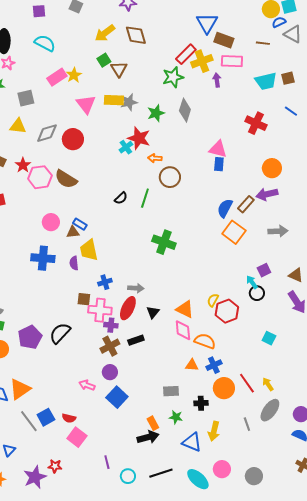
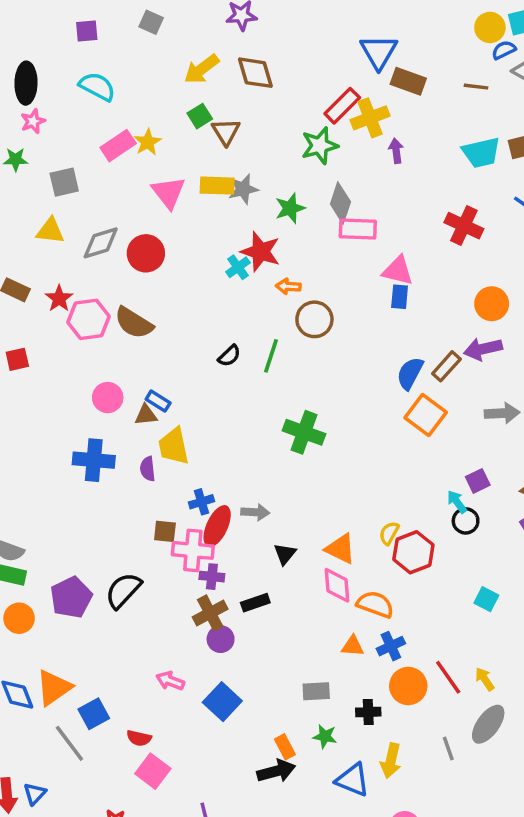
pink rectangle: (232, 61) -> (358, 229), moved
red ellipse: (128, 308) -> (217, 526), moved
purple circle: (110, 372) -> (221, 639), moved
blue square: (46, 417) -> (94, 714), moved

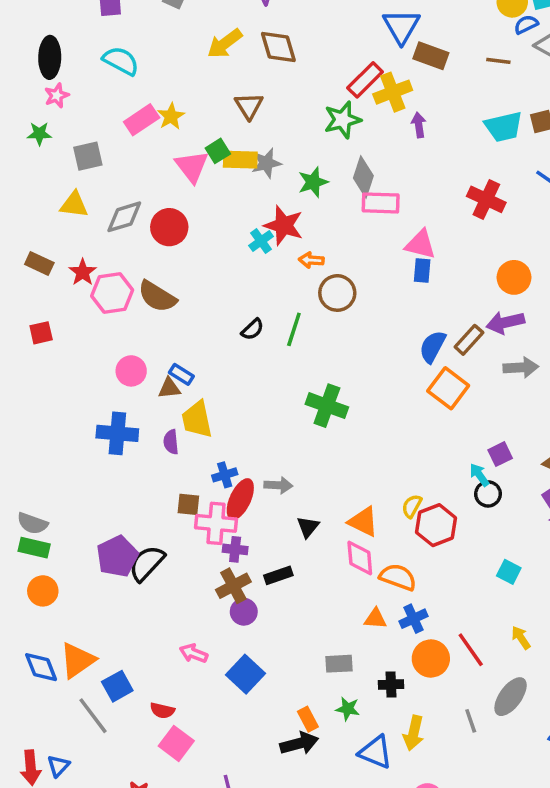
green square: (200, 116) -> (218, 151), moved
gray arrow: (502, 413) -> (521, 367), moved
purple pentagon: (71, 597) -> (117, 556), moved
yellow arrow: (485, 679) -> (521, 638), moved

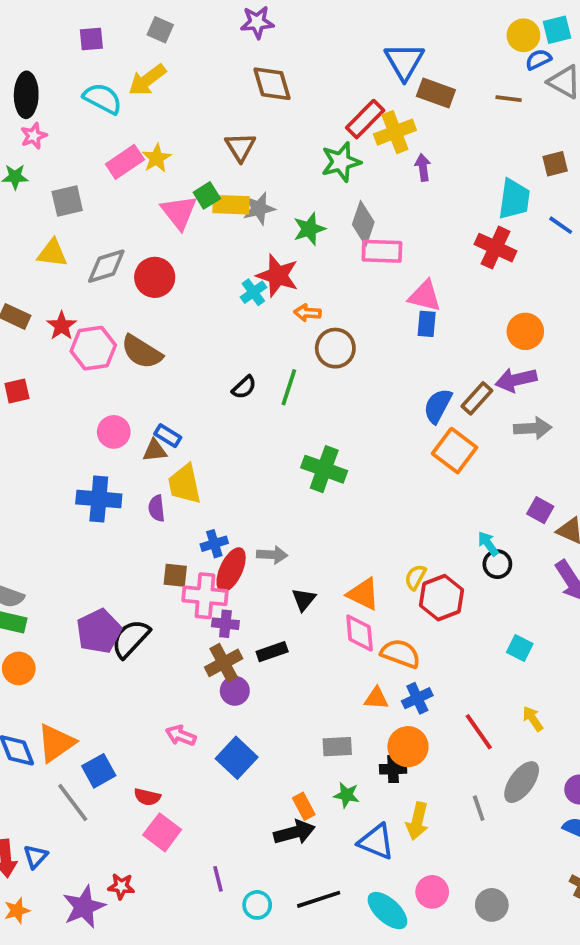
yellow arrow: (225, 44) -> (147, 80), moved
cyan trapezoid: (504, 127) -> (514, 199), moved, turned -69
purple square: (500, 454) -> (540, 510), moved, turned -35
orange circle: (431, 659) -> (408, 747), moved

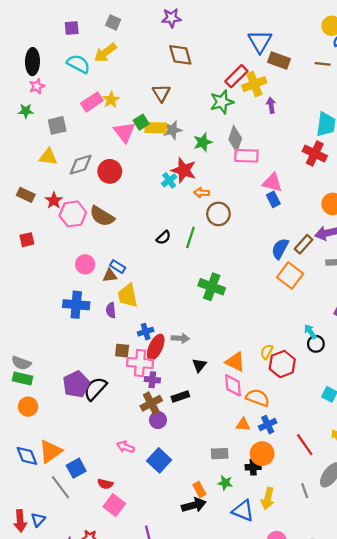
blue rectangle: (427, 324) -> (273, 199), turned -32

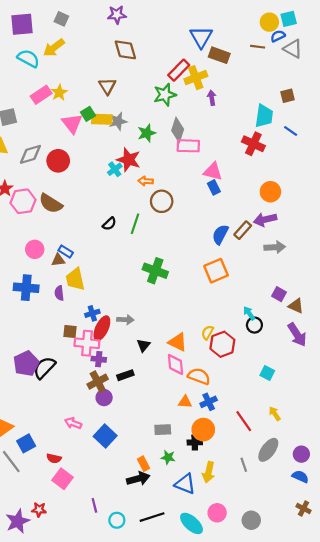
purple square: (72, 28) -> (22, 24), size x1.6
brown line: (323, 64) -> (258, 47), moved
orange square: (290, 276) -> (216, 271), moved, turned 30

